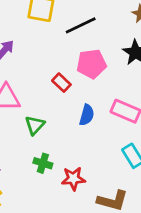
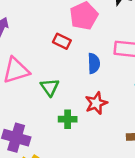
red star: (73, 179) -> (96, 103), moved

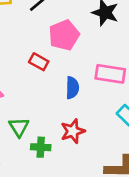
green triangle: (50, 87) -> (19, 127), moved

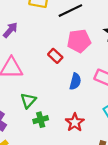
red star: (73, 131) -> (75, 122), moved, turned -30
green cross: (41, 147) -> (41, 120), turned -32

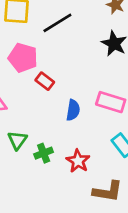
pink pentagon: (79, 41) -> (23, 58), moved, turned 30
green cross: (41, 120) -> (44, 153), moved

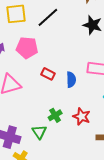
red rectangle: (45, 81) -> (48, 74), moved
green triangle: (17, 140) -> (39, 132), moved

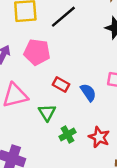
blue semicircle: (71, 80) -> (88, 92), turned -35
green triangle: (39, 132) -> (47, 113), moved

